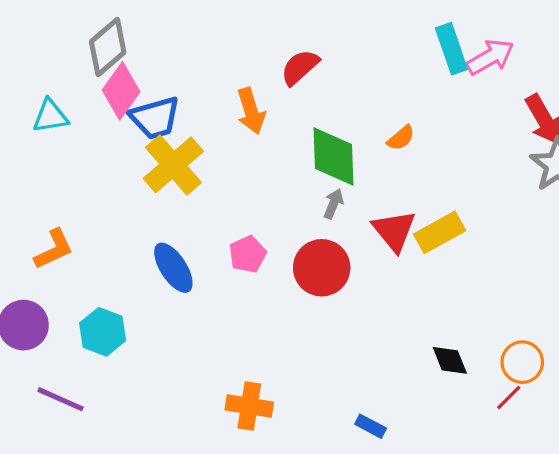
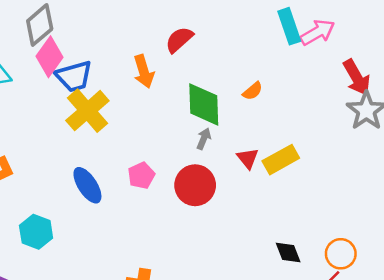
red triangle: (394, 231) -> (248, 158), size x0.7

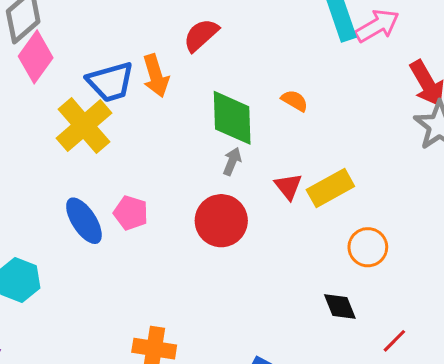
blue trapezoid: (74, 76) -> (110, 82), moved
orange semicircle: (253, 91) -> (295, 101), turned -110
pink pentagon: (141, 175) -> (131, 213), moved, turned -30
orange circle: (341, 254) -> (368, 247), moved

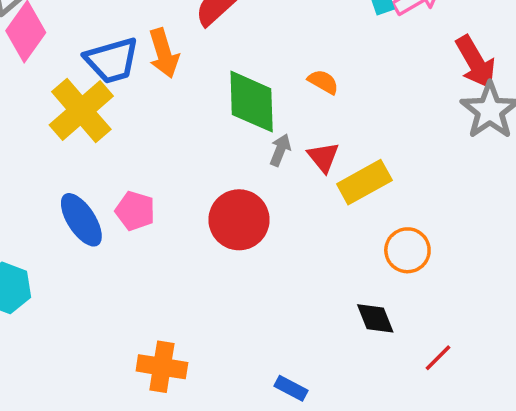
gray arrow: (232, 161) -> (280, 150), moved
red triangle: (288, 186) -> (323, 157), moved

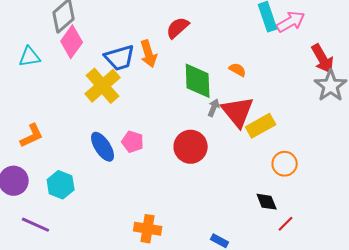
red triangle: (323, 157) -> (238, 112), size x1.8
red line: (438, 358) -> (286, 224), moved

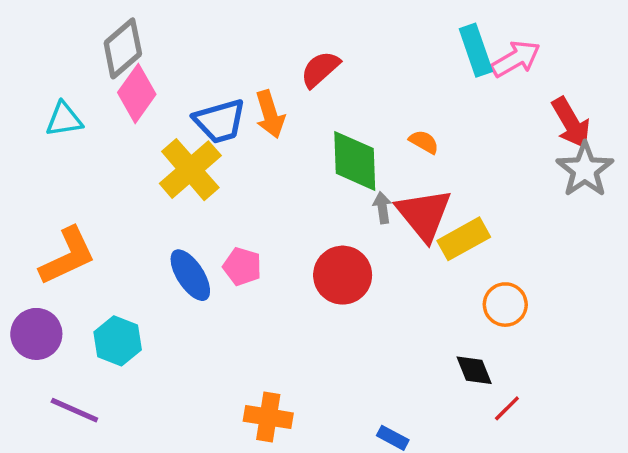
gray arrow: (214, 108) -> (382, 208), turned -30
orange L-shape: (32, 136) -> (67, 256), size x1.4

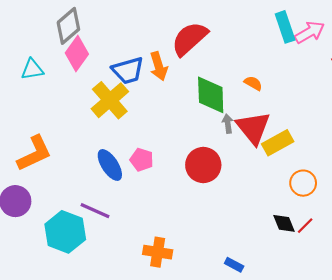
red semicircle: (320, 69) -> (189, 39), size x1.5
cyan hexagon: (118, 341) -> (65, 232), moved, size x1.4
red line: (507, 408) -> (305, 226), moved
purple line: (74, 410) -> (95, 211), moved

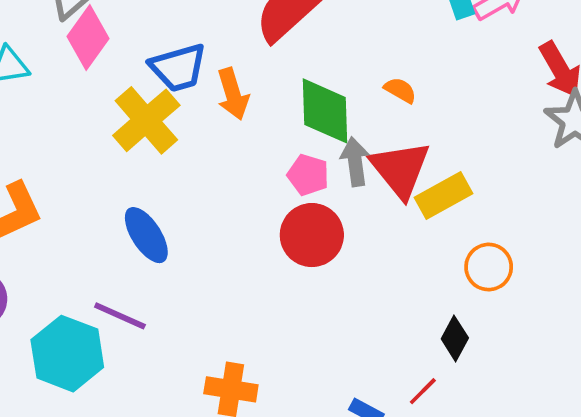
orange arrow: (159, 66) -> (233, 94), moved
gray arrow: (228, 124) -> (355, 162), size x1.4
pink pentagon: (142, 160) -> (308, 175), moved
black diamond: (284, 223) -> (455, 338), turned 50
red line: (305, 226) -> (423, 391), moved

